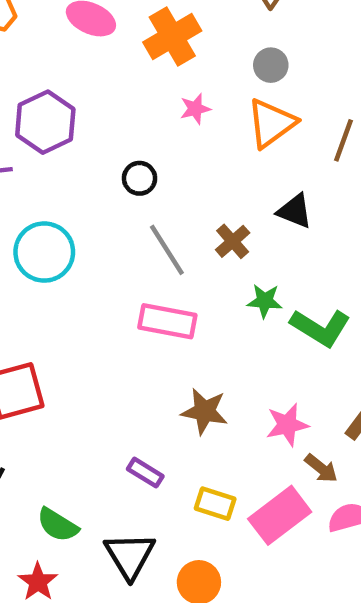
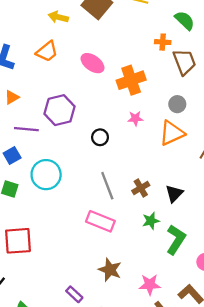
black circle: (140, 178) -> (100, 137), moved
black triangle: (295, 211) -> (174, 194), moved, turned 42
green star: (265, 301) -> (151, 221), turned -30
green L-shape: (320, 328) -> (176, 240), turned -100

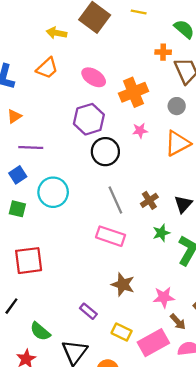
gray circle: (177, 104) -> (177, 106), moved
purple hexagon: (60, 110) -> (89, 119), moved
black circle: (100, 137) -> (105, 152), size x1.6

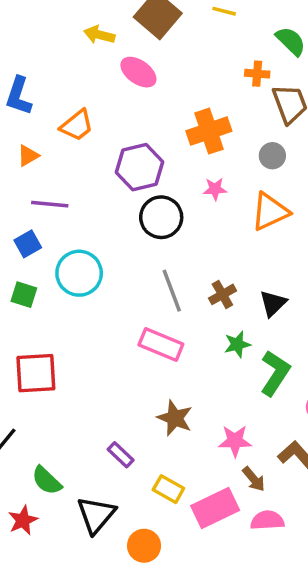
orange trapezoid: (47, 68) -> (77, 125), moved
pink ellipse: (94, 77) -> (138, 72), moved

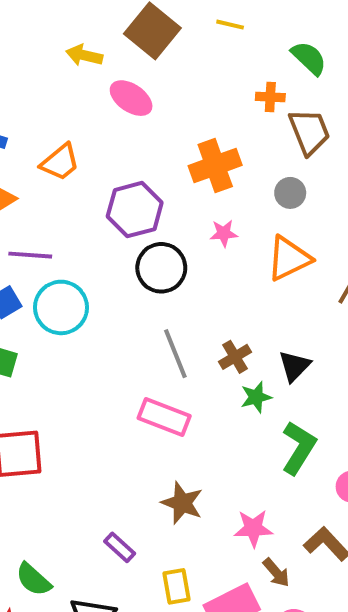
cyan circle: (79, 273) -> (61, 307), moved
green star: (237, 344) -> (256, 397), moved
yellow rectangle: (168, 489) -> (177, 586), turned 52

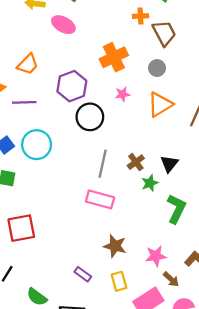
purple line: (30, 255) -> (24, 102), moved
gray line: (175, 354) -> (103, 164), turned 40
yellow rectangle: (177, 586) -> (119, 281), moved

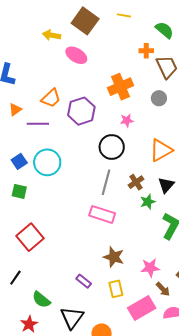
orange trapezoid: (28, 64) -> (51, 98), moved
orange triangle: (160, 104) -> (161, 150), moved
black circle: (90, 117) -> (112, 147), moved
red square: (21, 228) -> (30, 237), turned -32

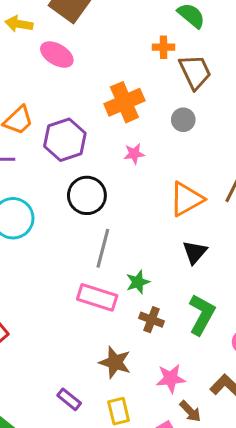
black circle: (112, 147) -> (87, 195), moved
brown cross: (136, 182) -> (152, 320), moved, turned -35
green star: (148, 202) -> (138, 282), moved

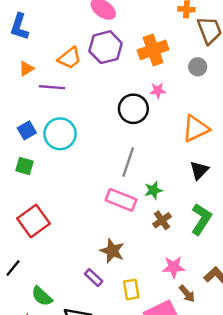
purple hexagon: (65, 140) -> (106, 47), moved
black circle: (87, 195) -> (133, 109), moved
brown cross: (152, 320) -> (162, 220), turned 30
brown star: (115, 362) -> (112, 251), moved

